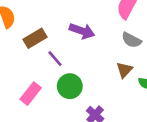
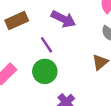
purple line: (55, 59) -> (47, 45), moved

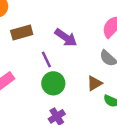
green circle: (45, 71) -> (53, 83), moved

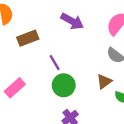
purple arrow: (66, 38) -> (72, 21), moved

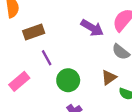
purple arrow: (72, 21) -> (92, 28), moved
purple line: (55, 63) -> (47, 58), moved

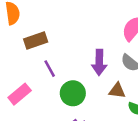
purple arrow: (92, 28) -> (99, 62), moved, turned 60
brown triangle: (109, 77) -> (117, 91), turned 42

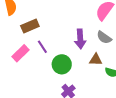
pink rectangle: (20, 94) -> (20, 53), moved

